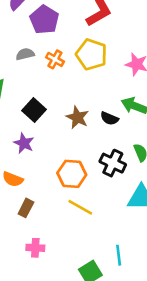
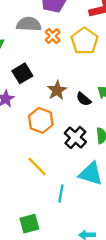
gray semicircle: (25, 54) -> (29, 24), size x1.5
orange hexagon: (72, 174) -> (41, 120), moved
cyan line: (119, 255) -> (61, 193), moved

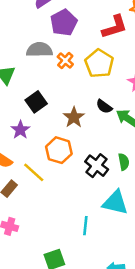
black semicircle: (84, 99) -> (104, 106), moved
yellow line: (37, 166) -> (34, 172), moved

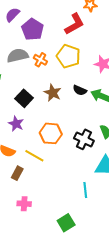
brown star: (74, 117) -> (53, 93), moved

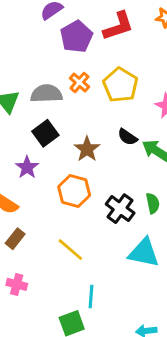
red L-shape: (74, 24) -> (118, 26), moved
gray semicircle: (18, 56) -> (46, 94), moved
brown star: (53, 93) -> (87, 149), moved
yellow line: (34, 156) -> (70, 250), moved
cyan line: (85, 190) -> (91, 296), moved

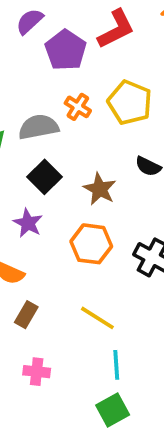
cyan line: (91, 296) -> (116, 365), moved

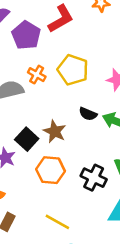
black square: (45, 177) -> (27, 139), moved

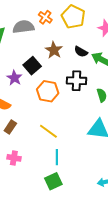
brown star: (55, 131) -> (54, 50), moved
black cross: (94, 178) -> (76, 81), moved, turned -30

